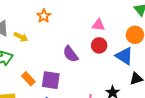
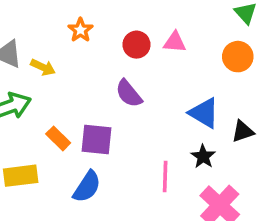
red circle: (99, 45) -> (136, 45), moved
blue triangle: (124, 56) -> (204, 113), moved

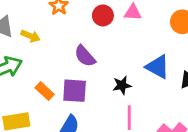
purple semicircle: (129, 94) -> (85, 56), moved
black star: (203, 157) -> (122, 85), moved, turned 30

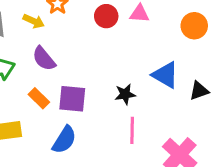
yellow arrow: (30, 36) -> (34, 21), moved
purple semicircle: (85, 56) -> (44, 59), moved

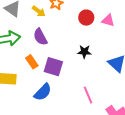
black star: (125, 94) -> (84, 52), moved
pink line: (132, 130) -> (88, 95), turned -36

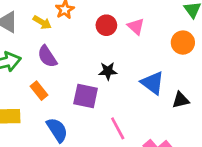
pink triangle: (108, 20) -> (136, 26), turned 32
purple square: (53, 67) -> (86, 96), moved
blue semicircle: (43, 92) -> (57, 130), turned -72

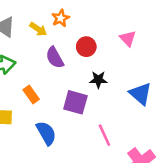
red circle: (106, 25) -> (86, 47), moved
purple semicircle: (47, 56) -> (55, 58), moved

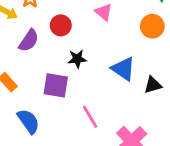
purple semicircle: (55, 58) -> (29, 41), turned -110

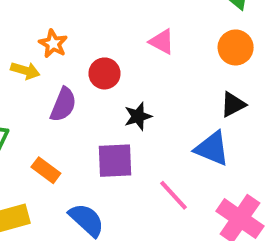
blue triangle: (123, 69) -> (212, 148), moved
black triangle: (153, 85) -> (233, 104), moved

